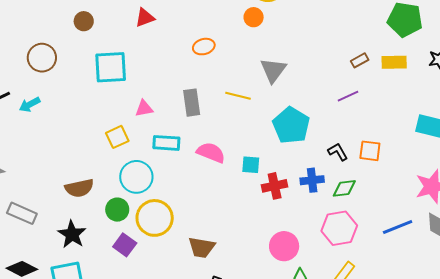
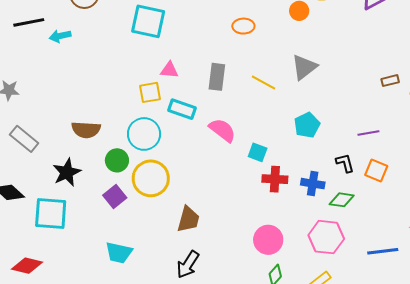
purple line: (348, 96) -> (368, 133), moved
cyan pentagon: (291, 125) -> (307, 125), size x0.7
yellow square: (117, 137) -> (150, 92), moved
brown trapezoid: (202, 247) -> (188, 219), turned -100

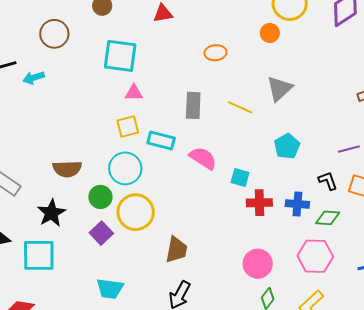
pink triangle: (169, 70) -> (134, 93), moved

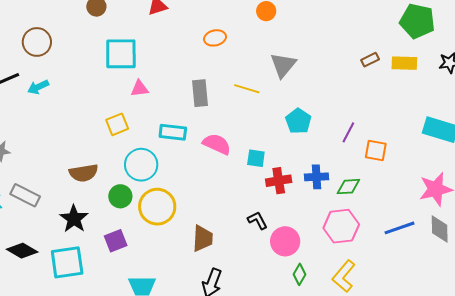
brown circle: (54, 34) -> (37, 42), moved
yellow square: (128, 126) -> (117, 124), moved
purple line: (349, 149) -> (348, 132), moved, turned -40
black L-shape: (328, 181) -> (258, 220), moved
purple square: (101, 233) -> (116, 241), moved, turned 30

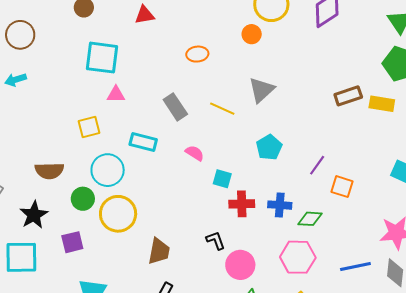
brown rectangle: (370, 60) -> (348, 96), size x1.5
gray rectangle: (200, 93) -> (175, 107), turned -36
pink semicircle: (217, 144) -> (195, 153), moved, size x0.7

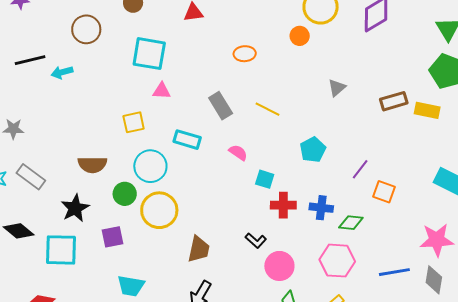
brown circle: (20, 35) -> (86, 29), moved
gray triangle: (261, 90) -> (337, 88), moved, size x0.7
black L-shape: (216, 240) -> (256, 241), turned 150

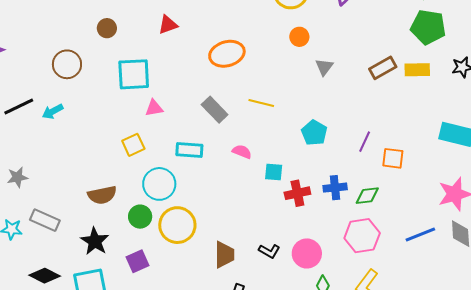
orange circle: (300, 36) -> (299, 37), moved
orange ellipse: (245, 54) -> (227, 54), size x1.6
black L-shape: (256, 241) -> (269, 251), moved

